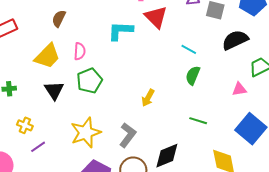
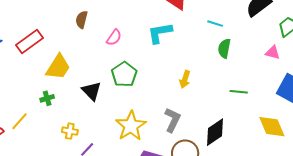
cyan L-shape: (120, 31) -> (160, 33), moved
pink semicircle: (80, 51) -> (114, 37), moved, turned 42
yellow trapezoid: (47, 56) -> (58, 67), moved
pink triangle: (239, 89) -> (273, 52), turned 35

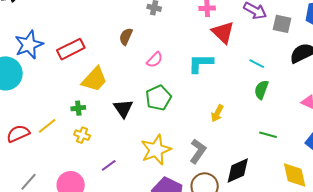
yellow cross: (70, 131) -> (82, 135), moved

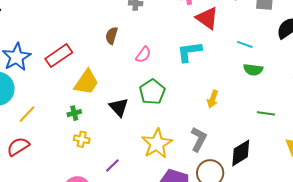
green semicircle: (261, 90) -> (253, 70), turned -96
yellow line: (47, 126) -> (27, 114), moved

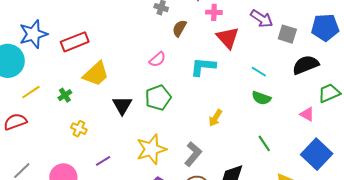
brown semicircle: (112, 36) -> (179, 28), moved
green cross: (74, 113) -> (65, 95), moved, turned -32
green line: (266, 113) -> (264, 143), turned 36

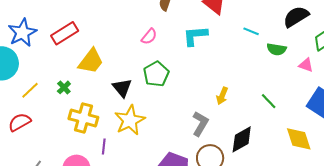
green semicircle: (261, 98) -> (277, 49), moved
yellow arrow: (215, 118) -> (222, 96), moved
yellow cross: (79, 129) -> (83, 118), size x1.8
yellow star: (151, 149) -> (130, 120), moved
purple line: (103, 161) -> (104, 146), moved, turned -42

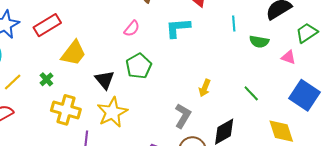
cyan line: (251, 31) -> (234, 24), turned 63

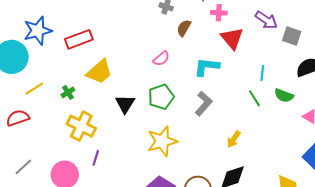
yellow arrow: (205, 88) -> (234, 139), moved
green line: (251, 93) -> (254, 98), moved
yellow star: (112, 112) -> (162, 141), moved
gray L-shape: (183, 116) -> (204, 104), moved

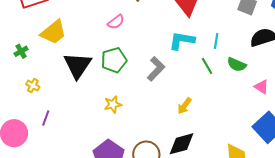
cyan L-shape: (207, 67) -> (182, 41), moved
black triangle: (125, 104) -> (78, 65), size x1.4
yellow cross: (81, 126) -> (33, 86), size x0.5
yellow star: (162, 141) -> (113, 104), size x0.6

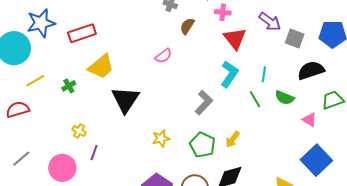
cyan L-shape: (182, 41) -> (229, 74), turned 116
green pentagon: (114, 60) -> (202, 145), moved, turned -30
yellow cross: (33, 86) -> (79, 131), moved

